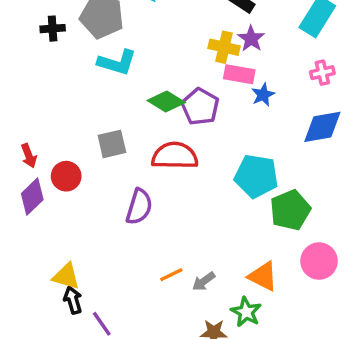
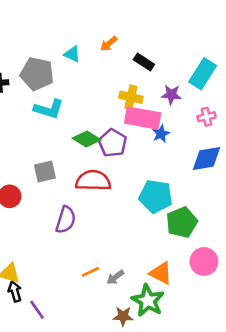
purple star: (251, 39) -> (171, 95), moved, turned -30
pink rectangle: (239, 74) -> (143, 118), size x1.5
green star: (246, 312) -> (148, 301), size x1.4

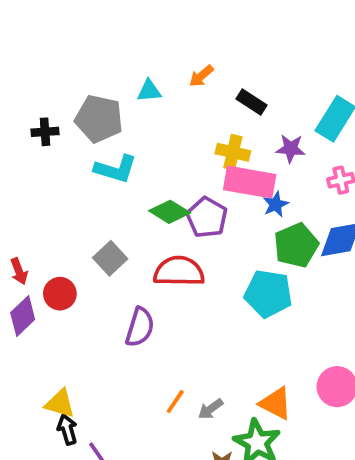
cyan triangle: (72, 54) -> (149, 91), turned -30
gray square: (45, 172) -> (110, 258), turned -30
green pentagon: (182, 222) -> (296, 245), moved
orange line: (90, 272) -> (175, 402), turned -30

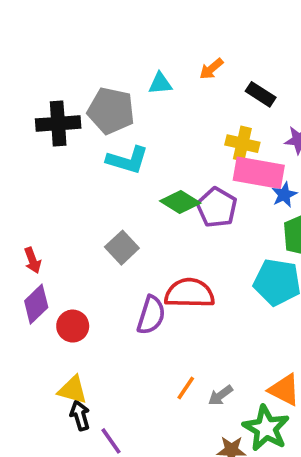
black cross: (45, 132) -> (58, 124), size x1.6
red semicircle: (179, 271) -> (189, 293), moved
red circle: (60, 294) -> (73, 326), moved

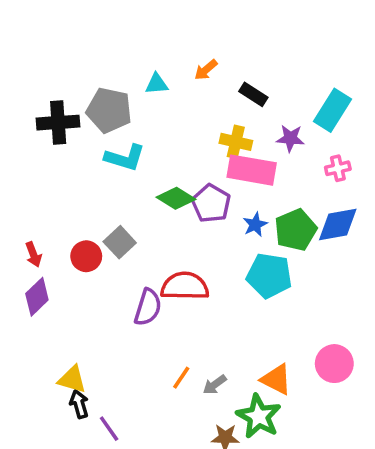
blue star: (284, 195) -> (255, 225), moved
red circle: (73, 326) -> (86, 256), moved

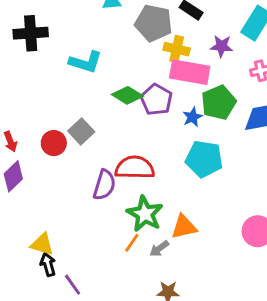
gray pentagon: (109, 110) -> (154, 23), moved
green pentagon: (296, 230) -> (219, 103), moved
orange triangle: (276, 379) -> (184, 227), moved, turned -40
green star: (259, 416) -> (145, 214), moved

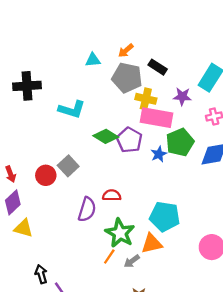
cyan pentagon: (204, 159) -> (165, 216), moved
red semicircle: (135, 168) -> (112, 195), size x0.6
yellow triangle: (42, 244) -> (23, 228), moved

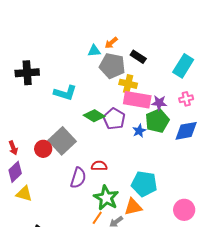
cyan triangle: (93, 60) -> (94, 51), moved
purple star: (182, 96) -> (159, 103), moved
gray square: (68, 166) -> (62, 141), size x1.5

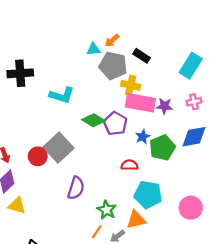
green pentagon: (157, 121) -> (162, 148), moved
red semicircle: (99, 166) -> (130, 165), moved
green star: (106, 198) -> (107, 210), size x0.7
pink circle: (184, 210) -> (191, 208), moved

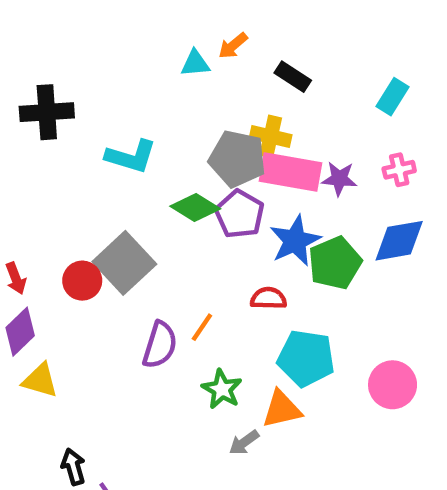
gray pentagon: (113, 66) -> (237, 159), moved
cyan rectangle: (191, 66) -> (393, 97), size x0.7
blue star: (143, 137) -> (295, 241), size x1.6
orange line: (97, 232) -> (202, 327), moved

